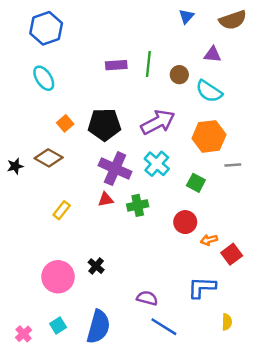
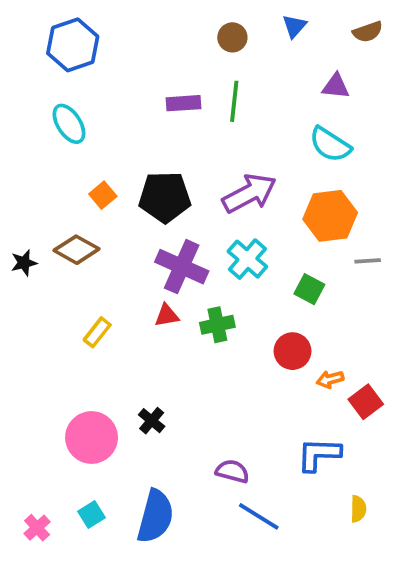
brown semicircle: (233, 20) -> (368, 32), size x0.7
brown circle: (179, 75) -> (232, 37), moved

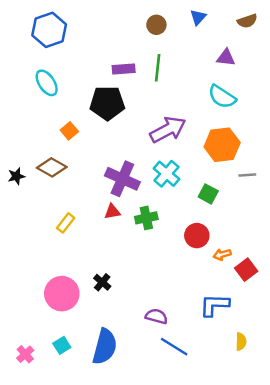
black pentagon: (165, 197) -> (107, 103), moved

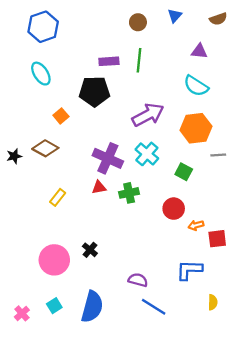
red square: (246, 270) -> (217, 239), turned 30

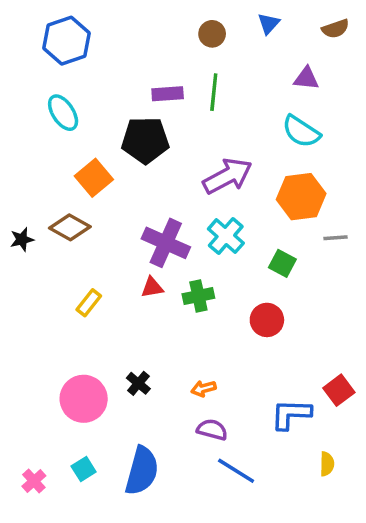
orange square: (61, 116) -> (94, 178), size x1.5
orange arrow: (196, 225) -> (204, 388), moved
red square: (217, 239) -> (339, 390), moved, turned -30

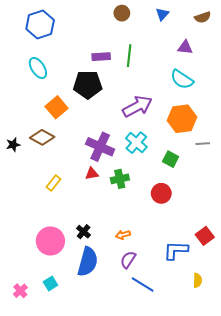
brown circle: (212, 34) -> (122, 13), moved
purple semicircle: (212, 430) -> (128, 260), turned -72
blue semicircle: (142, 471) -> (88, 262), moved

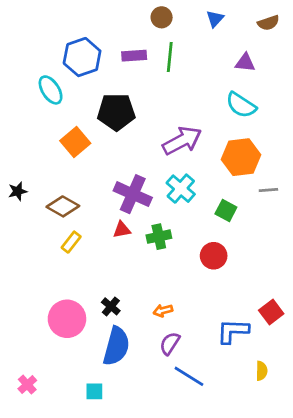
blue hexagon: (40, 24) -> (82, 57), moved
green line: (129, 56) -> (170, 57), moved
purple rectangle: (101, 57) -> (134, 56), moved
brown diamond: (42, 137) -> (63, 206), moved
cyan square: (50, 283) -> (94, 391), moved, turned 32

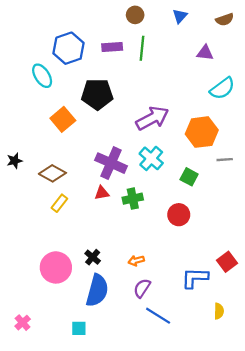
cyan semicircle: (241, 105) -> (222, 88), moved, turned -70

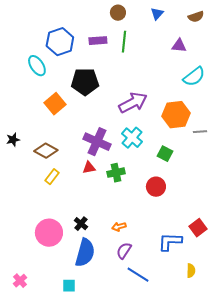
gray line: (225, 160) -> (200, 132), moved

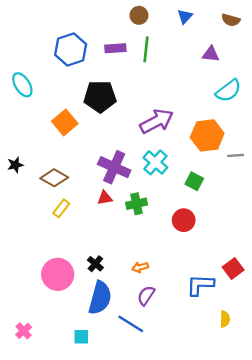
brown semicircle: (196, 17) -> (231, 20), turned 35
cyan ellipse: (37, 66) -> (22, 85), moved
blue line: (138, 275) -> (131, 324), moved

